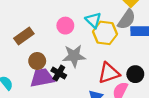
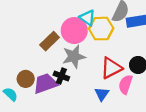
pink circle: (65, 26) -> (74, 31), moved, size x1.5
brown rectangle: (24, 36) -> (50, 41), moved
brown circle: (37, 61) -> (26, 79), moved

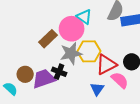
yellow hexagon: (101, 29) -> (89, 51), moved
pink semicircle: (126, 84) -> (120, 80), turned 114

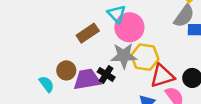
cyan triangle: (84, 17) -> (117, 14), moved
brown rectangle: (48, 39) -> (88, 33), moved

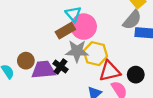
brown rectangle: (88, 33) -> (65, 31), moved

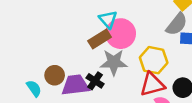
yellow hexagon: (95, 54) -> (154, 60), moved

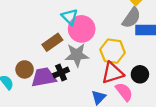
brown rectangle: (100, 39) -> (52, 42), moved
black cross: (95, 81) -> (61, 72), turned 35

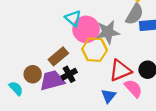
brown rectangle: (52, 42) -> (58, 56), moved
yellow hexagon: (113, 51) -> (95, 50), moved
gray star: (77, 55) -> (108, 32), moved

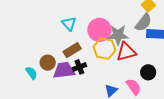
cyan triangle: (73, 18) -> (69, 24), moved
red triangle: (120, 70) -> (126, 52), moved

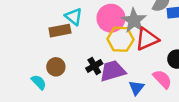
gray star: (118, 35) -> (134, 21), turned -30
brown rectangle: (72, 50) -> (60, 31), moved, turned 30
purple trapezoid: (64, 70) -> (113, 71), moved

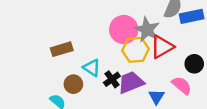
cyan triangle: (74, 17) -> (92, 68), moved
brown rectangle: (60, 31) -> (62, 49), moved

